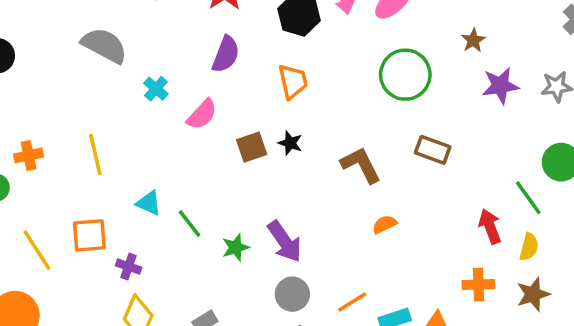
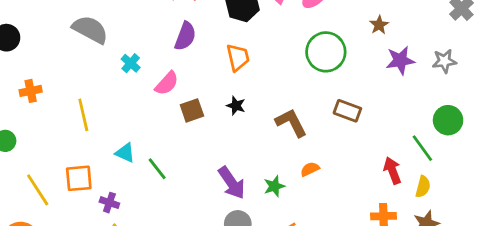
brown square: (252, 147) -> (192, 110), moved
orange cross: (29, 155) -> (31, 91), moved
green star: (235, 247) -> (274, 186), moved

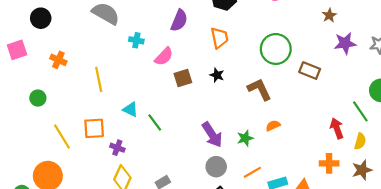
green circle: (326, 52) -> (276, 49), moved
cyan cross: (131, 63) -> (136, 40), turned -32
orange cross: (31, 91) -> (58, 60), turned 35
brown rectangle: (347, 111) -> (310, 71), moved

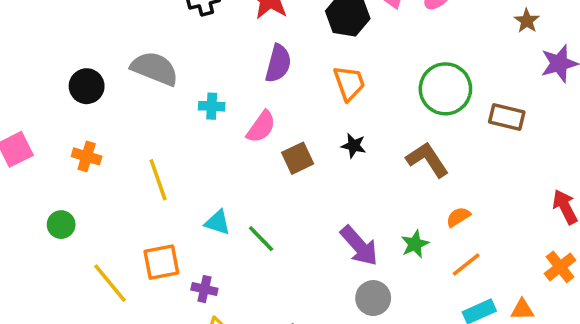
black circle: (41, 18) -> (87, 86), moved
orange cross: (329, 163) -> (560, 267), turned -30
orange line: (252, 172) -> (466, 265), moved

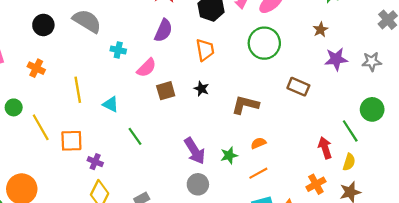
green circle: (445, 89) -> (264, 43), moved
brown L-shape: (427, 160) -> (245, 105), turned -52
cyan triangle: (218, 223) -> (111, 104), moved
yellow line: (110, 283) -> (41, 127), moved

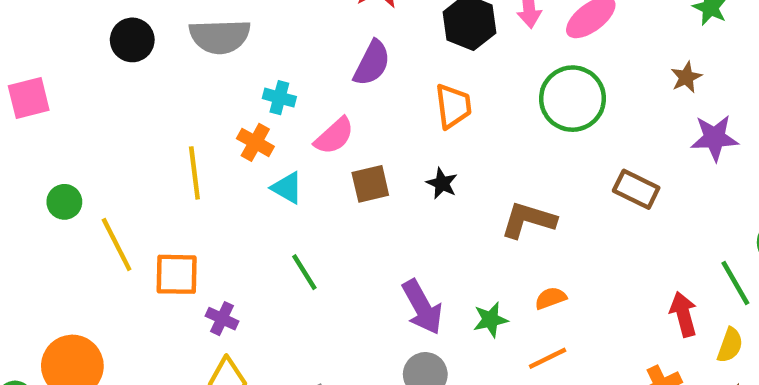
gray semicircle: (87, 21) -> (220, 36), turned 144
orange cross: (36, 68) -> (255, 142), moved
cyan triangle: (111, 104) -> (287, 188), moved

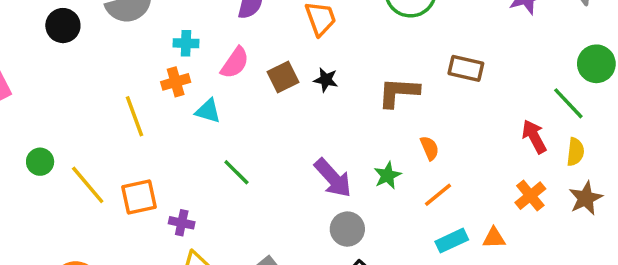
orange cross: (255, 142) -> (176, 82), turned -32
brown square: (370, 184) -> (283, 77), moved
brown rectangle: (636, 189) -> (466, 68), moved
orange semicircle: (551, 298) -> (430, 148), turned 100

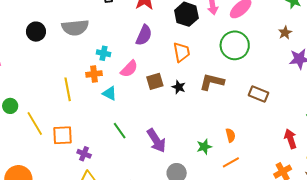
brown L-shape: (399, 92) -> (212, 82), moved
purple arrow: (333, 178) -> (156, 141), moved

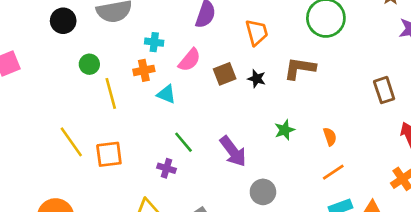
brown rectangle: (259, 94) -> (384, 90), moved, turned 54
green circle: (10, 106) -> (89, 64), moved
green star: (204, 147) -> (285, 130), moved
purple cross: (84, 154) -> (167, 168), moved

